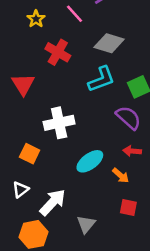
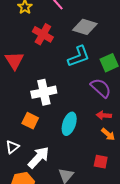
orange square: (30, 154) -> (30, 121), moved
cyan ellipse: (90, 161) -> (69, 124), turned -35
orange arrow: (121, 175) -> (108, 134), moved

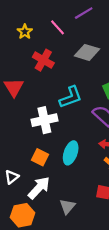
cyan L-shape: (79, 56) -> (71, 97), moved
orange square: (30, 121) -> (40, 157), moved

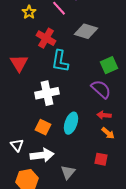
cyan L-shape: (71, 97) -> (60, 61), moved, turned 120
white triangle: (12, 177) -> (17, 145), turned -32
white arrow: (39, 188) -> (42, 155), turned 40

